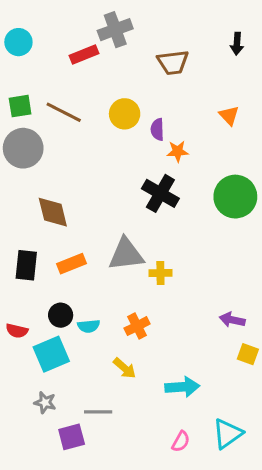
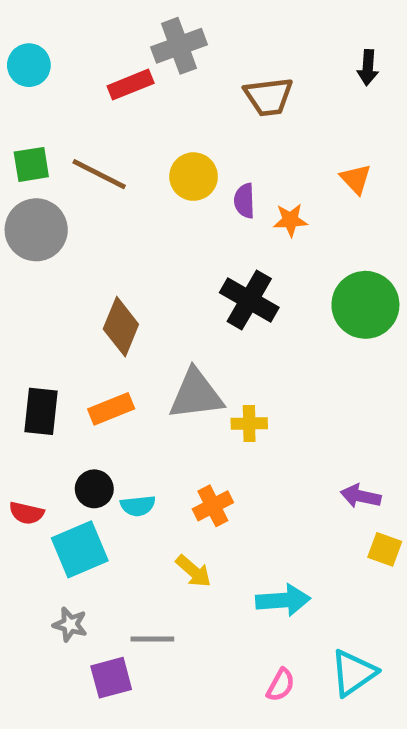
orange star: (178, 151) -> (290, 220), moved
brown diamond: (53, 212) -> (121, 327), moved, turned 36

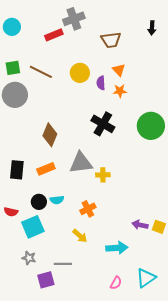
orange triangle: (356, 179) -> (119, 70), moved
purple arrow: (361, 496) -> (140, 225), moved
cyan semicircle: (138, 506) -> (57, 200), moved

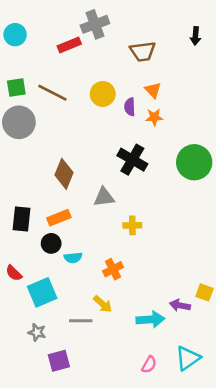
gray triangle: (81, 163) -> (104, 197), moved, size x0.7
black circle: (39, 202) -> (51, 243), moved
red semicircle: (11, 212) -> (14, 273), turned 32
purple arrow: (140, 225) -> (180, 305), moved
gray line: (63, 264) -> (81, 321), moved

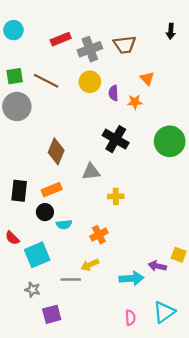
gray cross: (95, 24) -> (90, 49), moved
orange triangle: (153, 90) -> (147, 78), moved
yellow arrow: (103, 304) -> (90, 265), turned 114
pink semicircle: (149, 365) -> (130, 318), turned -32

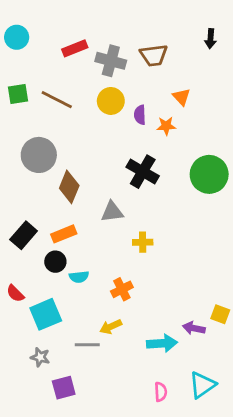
gray cross: (90, 49) -> (111, 61), turned 35
gray circle: (17, 106) -> (39, 155), moved
black rectangle: (19, 191) -> (24, 235), turned 35

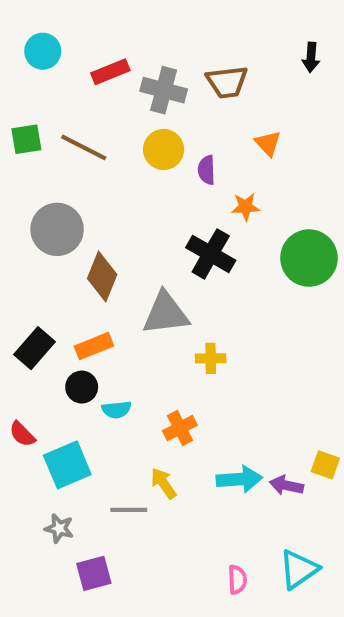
cyan circle: (17, 37) -> (43, 51), moved
orange star: (166, 126) -> (245, 207), moved
gray triangle: (112, 212) -> (166, 313), size x1.4
yellow arrow: (111, 327) -> (164, 483), turned 80
cyan arrow: (162, 343) -> (239, 479), moved

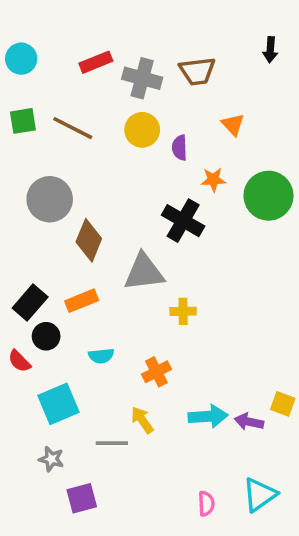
cyan circle: (43, 51) -> (21, 59), moved
green circle: (309, 258) -> (269, 196), moved
black circle: (82, 387) -> (46, 336), moved
red semicircle: (22, 434) -> (19, 361), moved

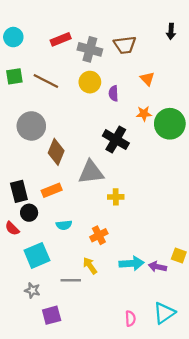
orange star: (213, 180) -> (144, 114), moved
black rectangle: (30, 302) -> (19, 191), turned -55

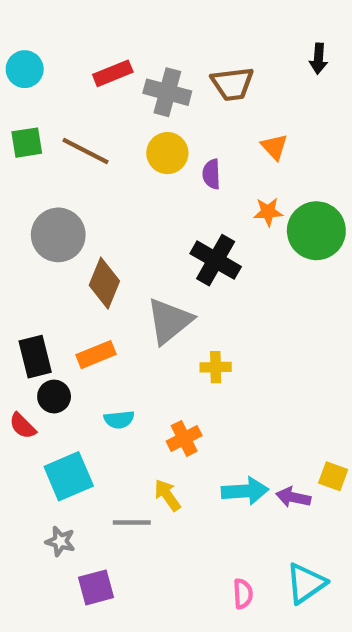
gray triangle: (91, 172) -> (169, 321), turned -32

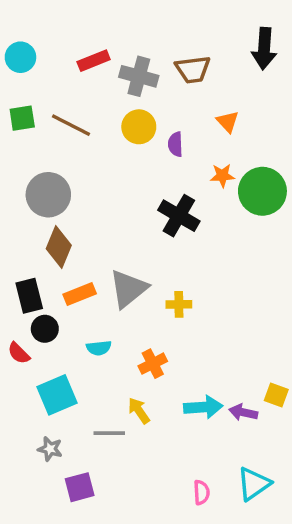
black arrow: (318, 59) -> (264, 48), size x1.6
brown diamond: (104, 283) -> (59, 247), moved
gray triangle: (169, 321) -> (128, 289), moved

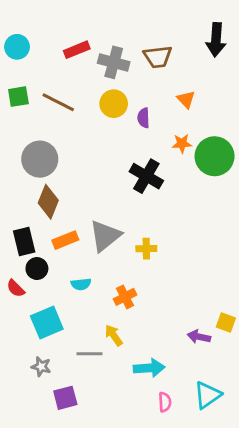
cyan arrow: (203, 407) -> (149, 368), moved

